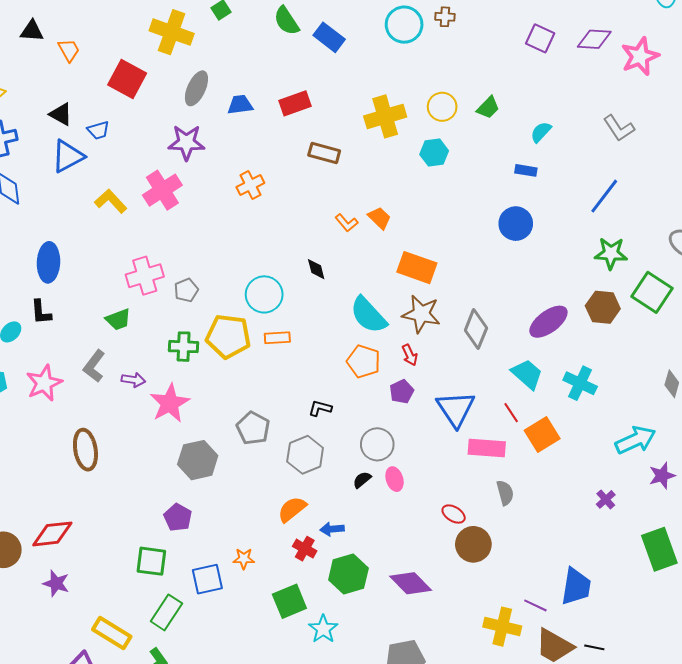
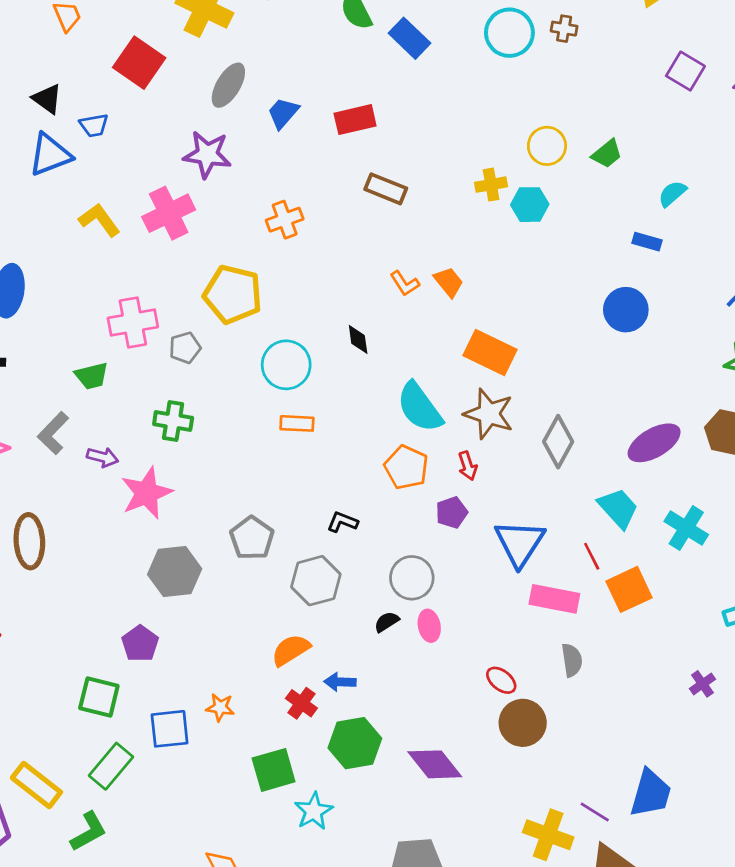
blue trapezoid: (240, 105) -> (283, 113), turned -48
yellow cross: (385, 116) -> (491, 185), moved, size x0.6
yellow pentagon: (228, 336) -> (233, 294), moved

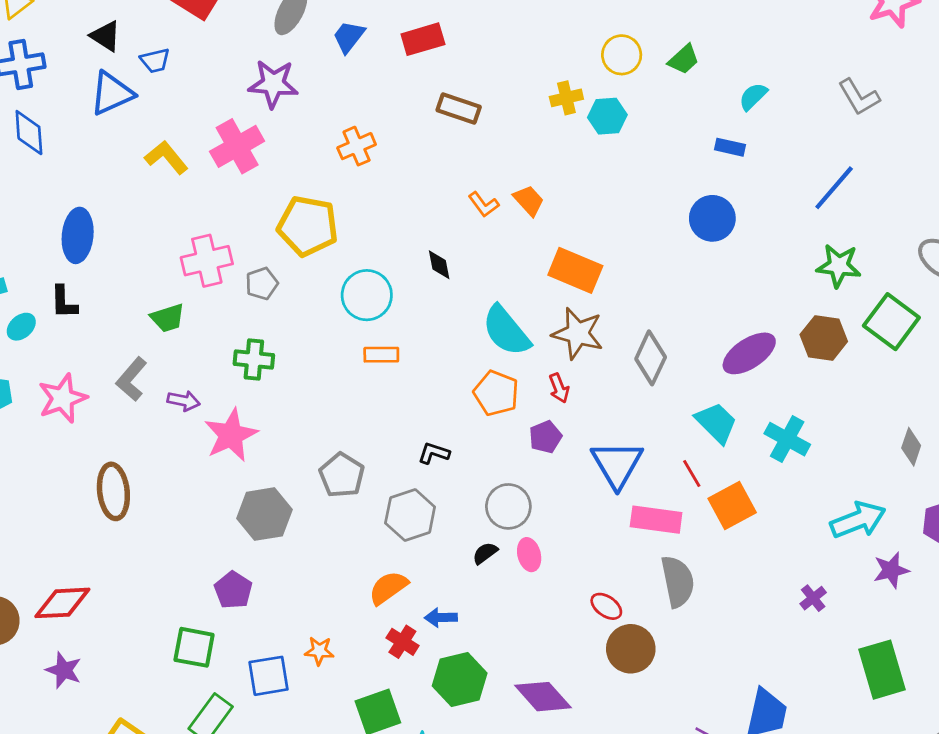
gray semicircle: (572, 660) -> (678, 581), size x1.5

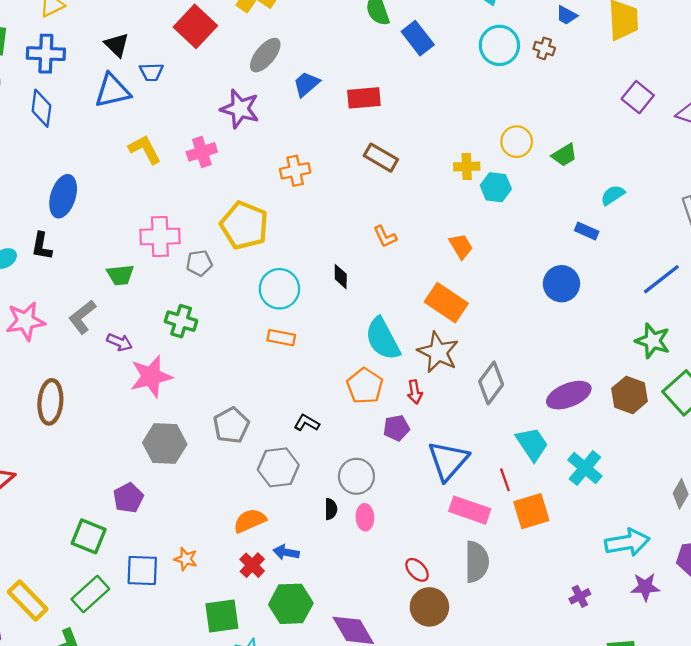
pink cross: (237, 146) -> (202, 152), size x0.7
orange trapezoid: (529, 200) -> (461, 246), moved
black semicircle: (485, 553) -> (331, 509), turned 115

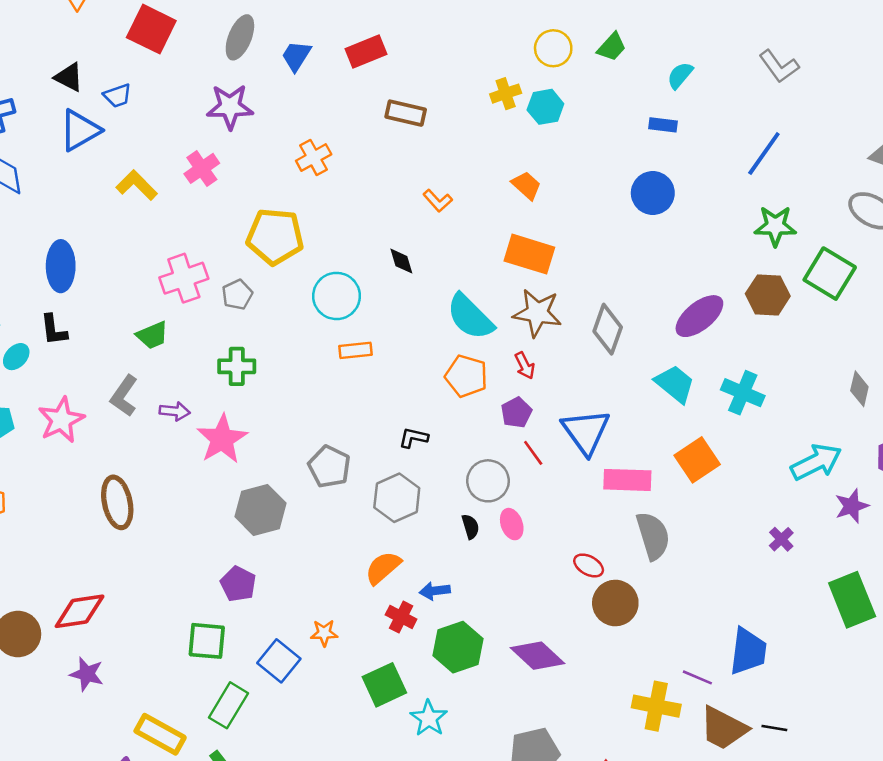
red line: (505, 480) -> (533, 453), moved
blue square: (142, 570) -> (279, 661), turned -36

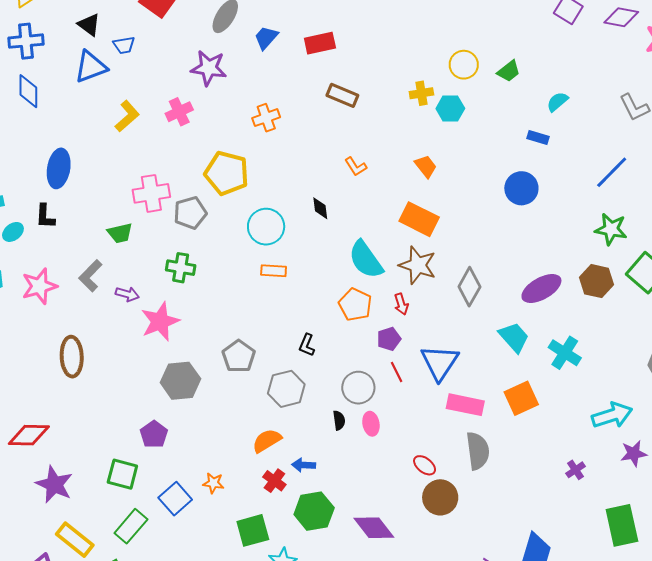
yellow L-shape: (137, 185) -> (127, 116), turned 84
gray pentagon: (237, 295) -> (190, 213), size x1.4
black L-shape: (413, 438) -> (307, 345), turned -90
purple star: (87, 674) -> (54, 484), moved, size x1.4

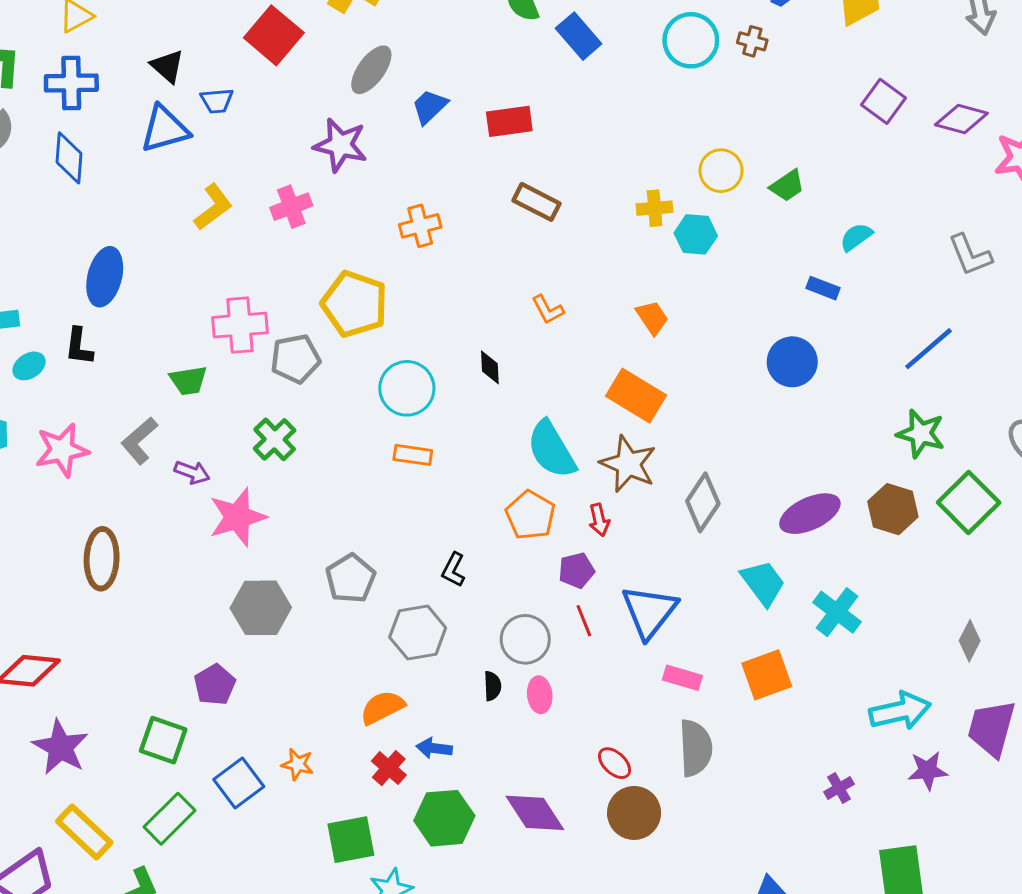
green cross: (181, 268) -> (275, 439), turned 32
pink rectangle: (465, 405) -> (682, 678), size x0.7
purple diamond: (374, 528) -> (535, 813), moved

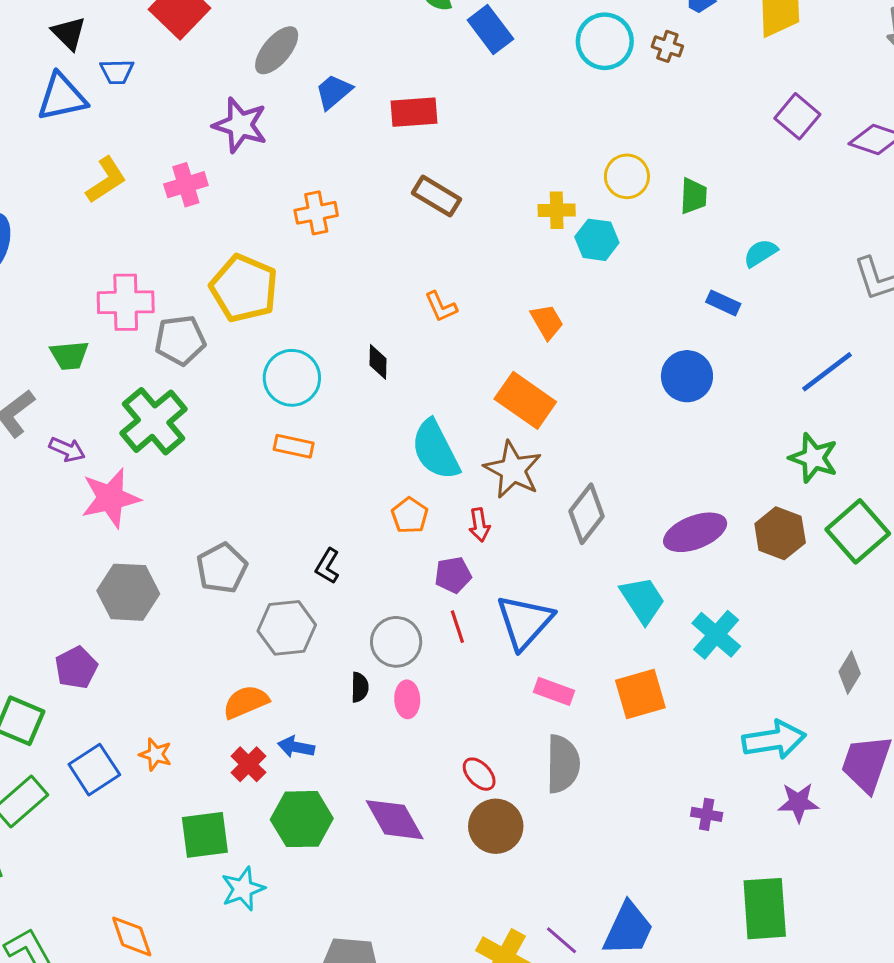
green trapezoid: (787, 186) -> (694, 196), turned -57
green cross: (275, 439) -> (154, 421), size x1.5
orange pentagon: (530, 515) -> (410, 515), size x0.7
purple cross: (839, 788) -> (707, 814), turned 36

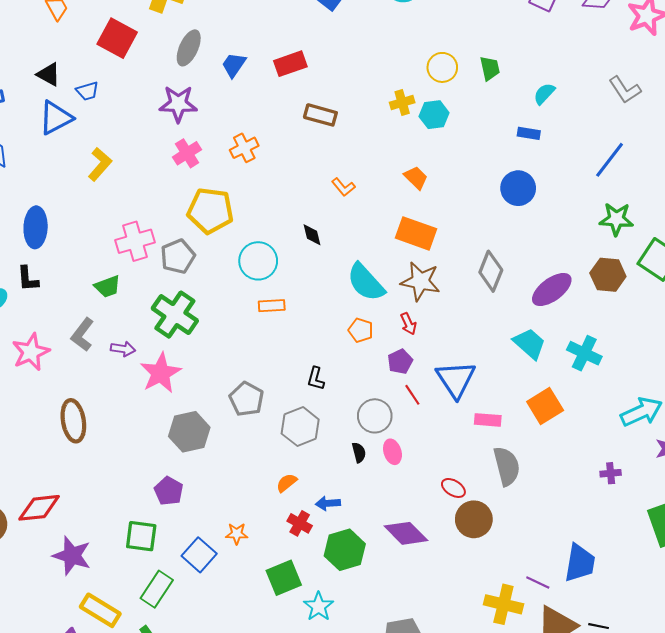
pink cross: (186, 185) -> (187, 153), moved
gray diamond: (586, 514) -> (491, 271), moved
orange semicircle: (246, 702) -> (287, 483), size x0.7

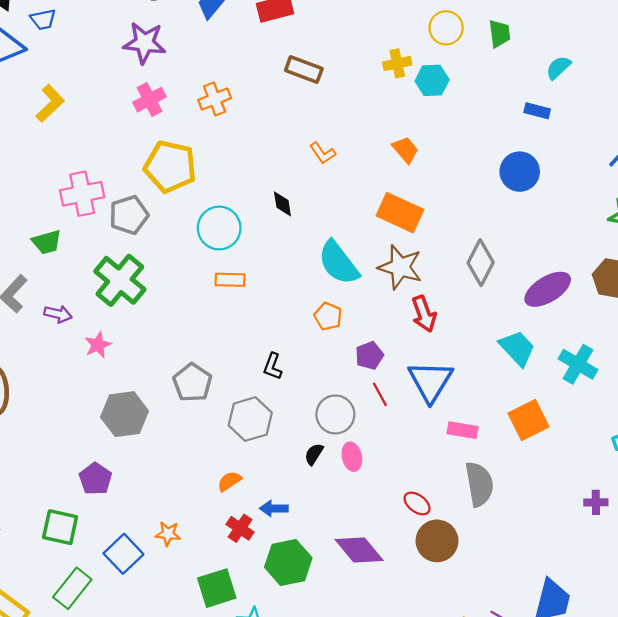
red arrow: (408, 324) -> (424, 314), moved, size x1.4
pink star: (160, 373) -> (98, 345), size x0.6
black semicircle: (359, 452) -> (314, 454), turned -138

